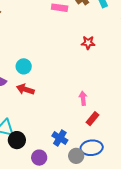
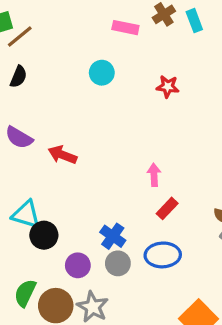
cyan circle: (24, 66) -> (102, 73), moved
gray circle: (76, 156) -> (118, 263), moved

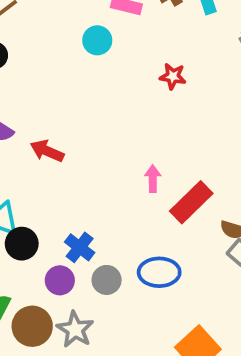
cyan circle: (102, 73) -> (97, 40), moved
red rectangle: (167, 208) -> (191, 202), moved, size x1.6
blue cross: (113, 236) -> (80, 247), moved

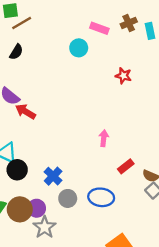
red arrow: (47, 151) -> (26, 112), moved
red rectangle: (191, 202) -> (126, 166), moved, size x0.6
purple circle: (60, 280) -> (37, 208), moved
brown circle: (32, 326) -> (20, 209), moved

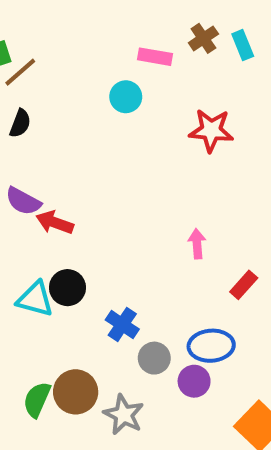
red star: (123, 76) -> (211, 130), size x1.5
black circle: (17, 170) -> (67, 288), moved
purple circle: (37, 208) -> (194, 381), moved

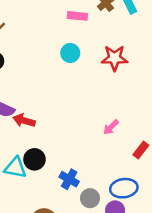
cyan circle: (126, 97) -> (70, 53), moved
pink arrow: (197, 244) -> (111, 127), turned -126

